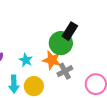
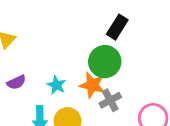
black rectangle: (70, 31) -> (117, 27), moved

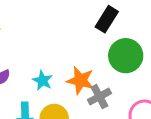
green circle: (105, 62) -> (126, 56), moved

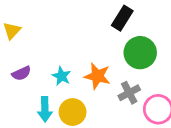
gray cross: (99, 97) -> (129, 93), moved

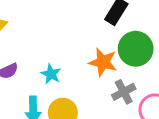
orange star: (97, 76) -> (103, 62), moved

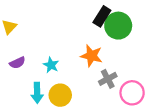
green circle: (136, 49) -> (118, 26), moved

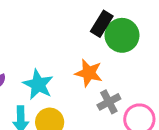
cyan star: (51, 65) -> (38, 85), size x1.5

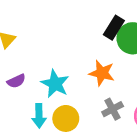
gray cross: (109, 102) -> (113, 109), moved

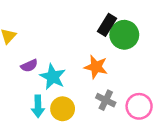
purple semicircle: (16, 81) -> (29, 66), moved
gray cross: (113, 109) -> (106, 100), turned -36

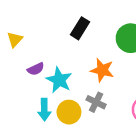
black rectangle: (107, 25) -> (80, 28), moved
gray cross: (106, 100) -> (96, 102), moved

